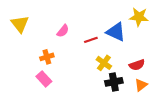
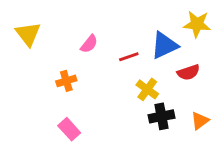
blue triangle: (116, 32) -> (164, 45), turned -50
red semicircle: (137, 65) -> (189, 72), moved
pink rectangle: (44, 79) -> (69, 129), moved

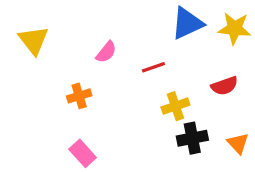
blue triangle: (164, 45) -> (187, 23), moved
yellow cross: (147, 89) -> (175, 106), turned 35
orange triangle: (200, 121) -> (238, 143), turned -36

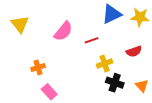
pink semicircle: (106, 52) -> (63, 31), size x1.5
orange cross: (79, 96) -> (38, 68), moved
black cross: (192, 138) -> (115, 83), turned 30

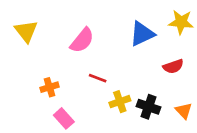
blue triangle: (112, 14) -> (142, 34), moved
red line: (92, 40) -> (98, 78), moved, turned 40
yellow cross: (105, 63) -> (120, 102), moved

